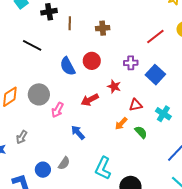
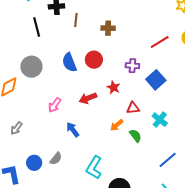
black line: (32, 45) -> (37, 27), moved, turned 42
gray circle: (39, 94) -> (31, 67), moved

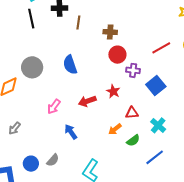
black line: (37, 27) -> (31, 19), moved
red circle: (94, 60) -> (117, 55), moved
green semicircle: (135, 136) -> (133, 140), turned 88
blue line: (168, 160) -> (155, 157), moved

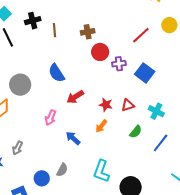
red star: (113, 91) -> (106, 105), moved
red arrow: (87, 101) -> (75, 97), moved
orange arrow: (115, 129) -> (101, 126), moved

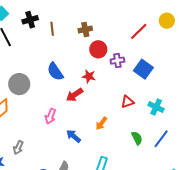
red star: (106, 105) -> (89, 76), moved
green semicircle: (136, 132) -> (137, 138), moved, turned -64

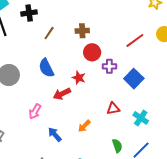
brown line: (52, 29) -> (49, 33), moved, turned 32

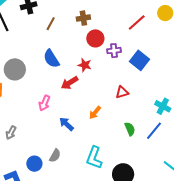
cyan cross: (141, 118) -> (163, 106), moved

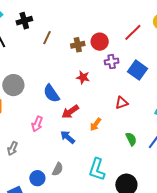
brown cross: (83, 18) -> (78, 45), moved
red circle: (95, 38) -> (100, 42), moved
blue semicircle: (51, 59) -> (51, 93), moved
red arrow: (70, 83) -> (70, 112), moved
pink arrow: (44, 103) -> (37, 124), moved

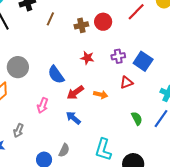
purple cross: (112, 62) -> (118, 56), moved
blue square: (138, 70) -> (143, 61), moved
orange arrow: (96, 124) -> (101, 95), moved, turned -112

